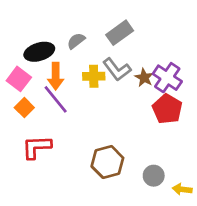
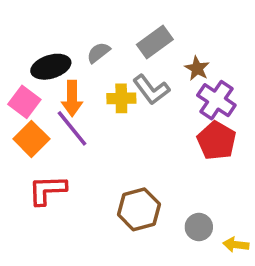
brown star: (144, 78) -> (197, 68), moved
orange square: (24, 108) -> (31, 139), size x1.4

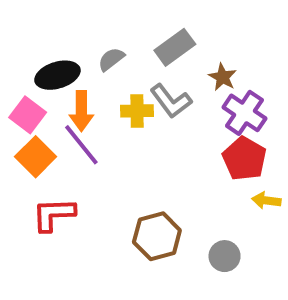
yellow arrow: (236, 245) -> (266, 200), moved

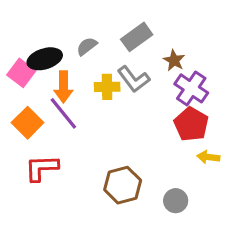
pink square: (28, 115) -> (21, 73), moved

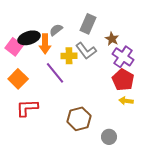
gray rectangle: (137, 37) -> (88, 24), turned -30
orange arrow: (63, 87) -> (45, 44), moved
purple line: (63, 113) -> (55, 73), moved
yellow arrow: (208, 157) -> (126, 101), moved
gray circle: (176, 201) -> (109, 137), moved

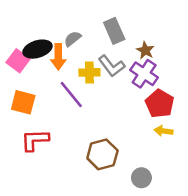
gray rectangle: (88, 24) -> (114, 31), turned -48
purple cross: (123, 57) -> (144, 74), moved
orange square: (18, 79) -> (23, 102), turned -30

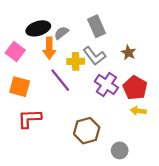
black ellipse: (37, 49) -> (38, 28), moved
brown star: (145, 50) -> (128, 53), moved
purple cross: (144, 74) -> (106, 84), moved

